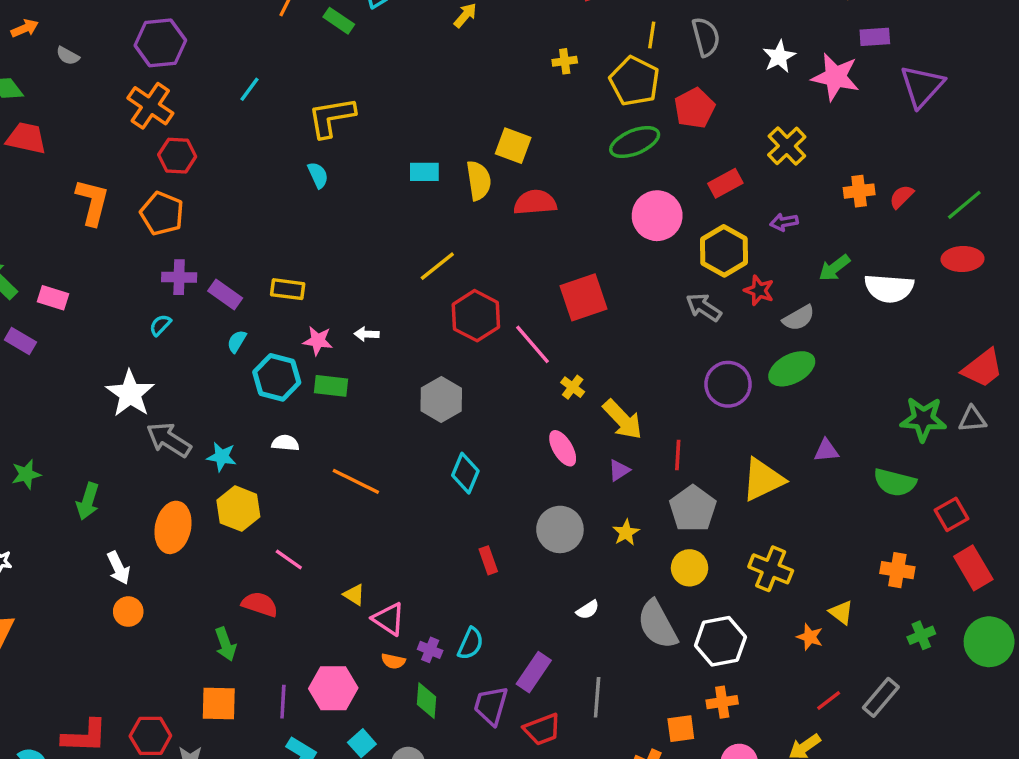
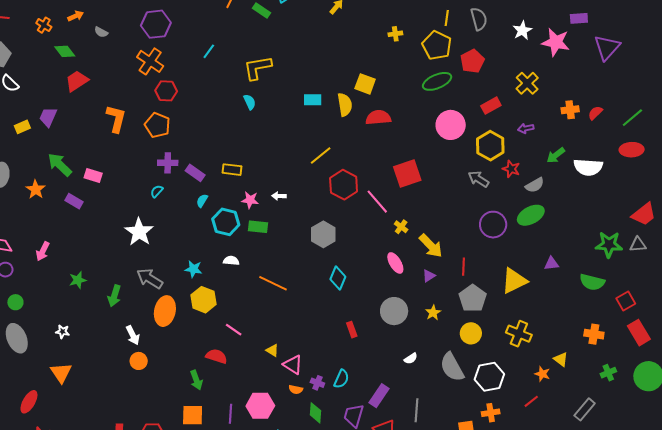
red trapezoid: (26, 138) -> (77, 81), turned -45
gray arrow: (169, 440) -> (150, 279), moved
red line: (829, 701) -> (531, 401), moved

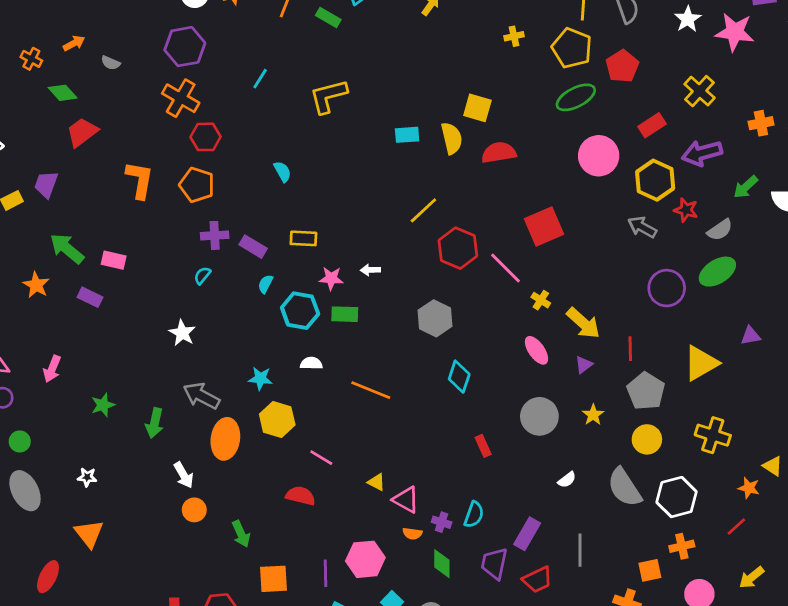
cyan semicircle: (250, 102) -> (282, 172), moved
purple arrow: (526, 128) -> (702, 153), size x1.8
white star: (139, 232) -> (182, 333), size x0.7
green arrow: (196, 380) -> (241, 534), moved

